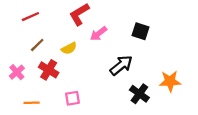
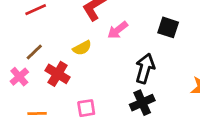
brown line: (37, 45) -> (34, 52), moved
black arrow: (121, 65) -> (145, 68), turned -35
black cross: (139, 94) -> (142, 103), moved, turned 30

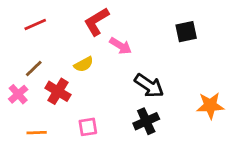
black square: (168, 27) -> (186, 32), moved, turned -30
pink arrow: (118, 30) -> (121, 46), turned -110
black arrow: (145, 68) -> (149, 86), turned 108

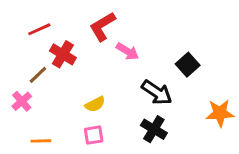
black square: (186, 32) -> (188, 65), moved, turned -30
yellow semicircle: (84, 64) -> (95, 104), moved
red cross: (58, 91) -> (63, 54), moved
black cross: (146, 121) -> (154, 129), turned -35

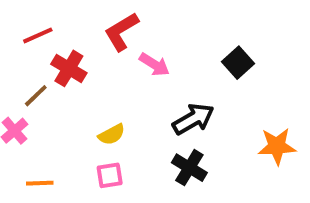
black square: (188, 65) -> (238, 63), moved
black arrow: (157, 92) -> (193, 119), turned -64

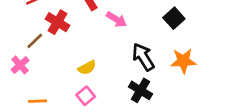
black arrow: (193, 119) -> (143, 57), turned -92
orange star: (277, 146) -> (183, 61), moved
pink square: (110, 175) -> (86, 96), turned -30

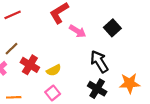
black square: (174, 18) -> (112, 28), moved
red cross: (58, 22) -> (30, 65), moved
orange star: (183, 61) -> (130, 83), moved

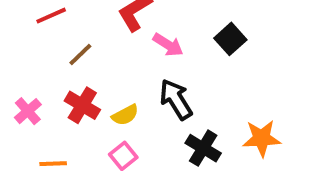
brown line: (11, 49) -> (80, 55), moved
black arrow: (99, 62) -> (176, 99), moved

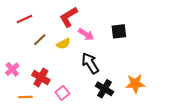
black square: (230, 39) -> (119, 31), turned 35
red cross: (82, 105) -> (41, 77), moved
yellow semicircle: (125, 115) -> (63, 44), moved

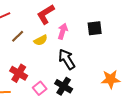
pink arrow: (86, 34) -> (63, 31), turned -105
black cross: (104, 89) -> (64, 86), moved

